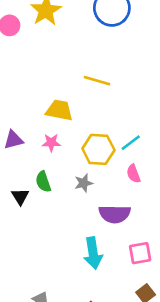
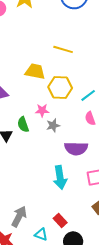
pink star: (51, 143) -> (42, 110), moved
yellow hexagon: (98, 149) -> (60, 87), moved

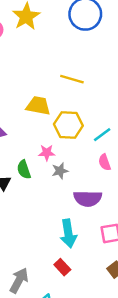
red rectangle: (60, 220) -> (62, 267), moved

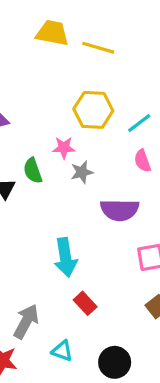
yellow trapezoid: (38, 106) -> (52, 33), moved
cyan arrow: (68, 233) -> (65, 257), moved

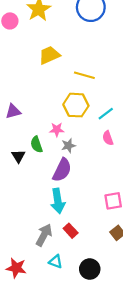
yellow trapezoid: (52, 33) -> (49, 55), turned -35
yellow line: (98, 48) -> (84, 75), moved
purple semicircle: (120, 210) -> (62, 170), moved, turned -65
gray arrow: (26, 321) -> (44, 235), moved

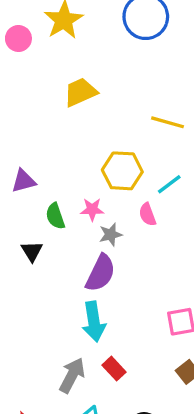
yellow line: (84, 75) -> (168, 122), moved
pink semicircle: (108, 138) -> (147, 214), moved
green semicircle: (37, 144) -> (55, 216), moved

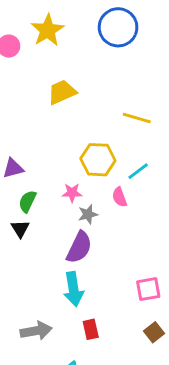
green semicircle: (55, 216) -> (27, 201), moved, turned 45
red rectangle: (114, 369) -> (91, 329), turned 30
gray arrow: (72, 375) -> (36, 331), moved, turned 52

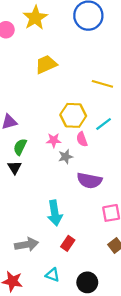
pink semicircle: (119, 197) -> (82, 139), moved
purple semicircle: (79, 247) -> (89, 180), moved, turned 75
red rectangle: (91, 329) -> (68, 243), turned 48

